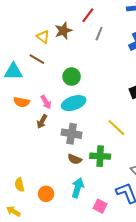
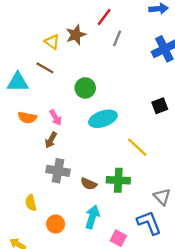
cyan ellipse: (74, 103) -> (103, 119), moved
gray cross: (72, 134) -> (58, 171), moved
yellow semicircle: (20, 185) -> (31, 203), moved

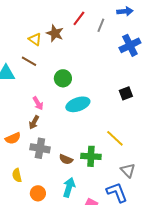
brown star: (76, 35) -> (55, 33), turned -30
gray line: (117, 38) -> (101, 25), moved
orange semicircle: (27, 118) -> (13, 138), moved, turned -35
yellow line: (137, 147) -> (115, 138), moved

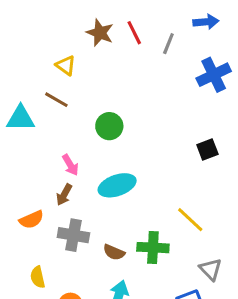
red line: (79, 18) -> (134, 33), turned -63
brown star: (55, 33) -> (100, 33), moved
cyan ellipse: (78, 104) -> (117, 185), moved

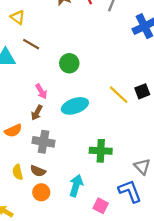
yellow triangle: (66, 65) -> (18, 17), moved
black square: (207, 149) -> (142, 91), moved
yellow line: (190, 220) -> (119, 95), moved
brown semicircle: (114, 252) -> (38, 171), moved

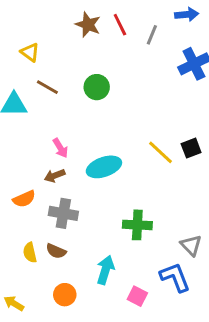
green circle: (69, 63) -> (97, 87), moved
brown arrow: (37, 113) -> (55, 176), turned 40
orange circle: (41, 192) -> (65, 295), moved

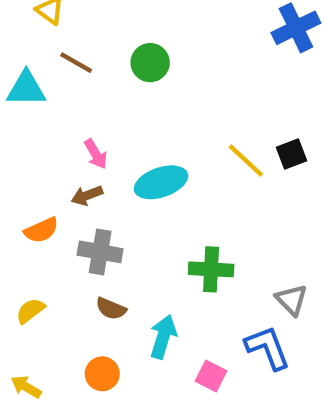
brown semicircle: (56, 251) -> (111, 309), moved
yellow semicircle: (30, 253) -> (30, 311), moved, turned 66

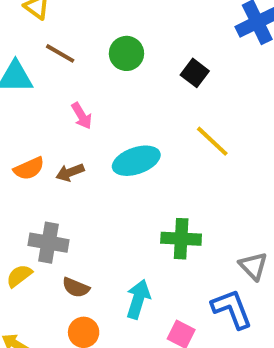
pink arrow: (96, 154) -> (82, 116), moved
black square: (292, 154) -> (195, 73), moved, turned -32
orange semicircle: (41, 230) -> (29, 168), moved
gray cross: (100, 252) -> (48, 243), moved
brown semicircle: (111, 309) -> (76, 287), moved

